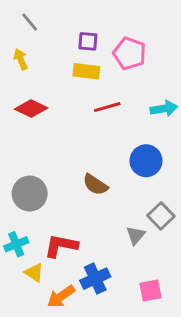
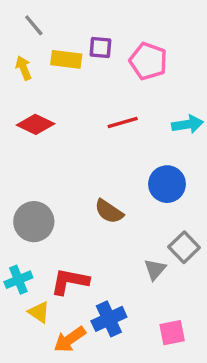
yellow rectangle: (86, 71) -> (66, 59), moved

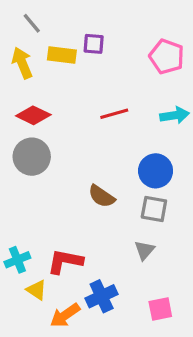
pink pentagon: (148, 61) -> (167, 57), moved
yellow arrow: (24, 68) -> (22, 63), size x1.4
gray circle: (34, 222) -> (32, 157), moved
gray square: (184, 247) -> (154, 209), moved, turned -36

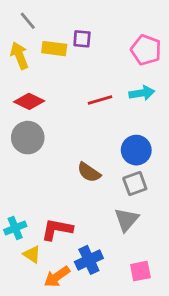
cyan arrow: (175, 115) -> (142, 93), moved
gray square: (154, 209) -> (135, 183), turned -30
gray triangle: (144, 250) -> (126, 220), size x1.4

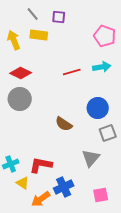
gray line: (28, 21) -> (33, 14), moved
purple square: (82, 39) -> (59, 17), moved
gray square: (135, 183) -> (108, 133), moved

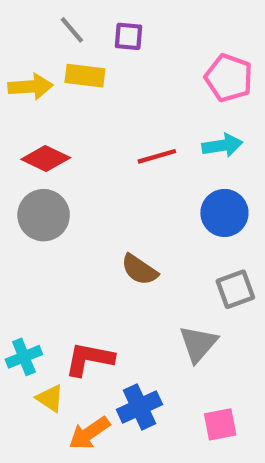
yellow arrow: (14, 40) -> (30, 87), turned 108
blue circle: (98, 108) -> (224, 213), moved

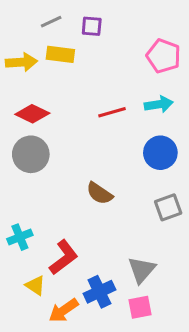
gray line: (72, 30) -> (51, 22), turned -75
gray triangle: (198, 344) -> (142, 270), moved
cyan cross: (24, 357) -> (20, 237), moved
red L-shape: (89, 359) -> (64, 257), turned 132
pink square: (220, 424) -> (140, 307), moved

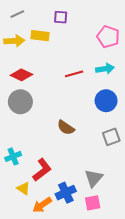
gray line: (51, 22) -> (17, 14), moved

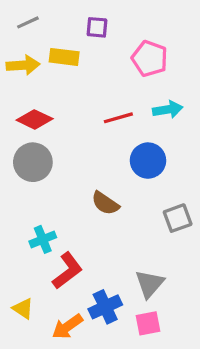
pink pentagon: (108, 37) -> (150, 59), moved
blue circle: (106, 101) -> (148, 161), moved
cyan cross: (13, 156) -> (43, 239), moved
yellow triangle: (23, 188) -> (23, 309), moved

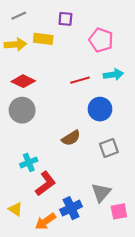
brown semicircle: (105, 203) -> (71, 138), turned -66
gray square: (178, 218) -> (109, 148), moved
pink square: (148, 323) -> (119, 211), moved

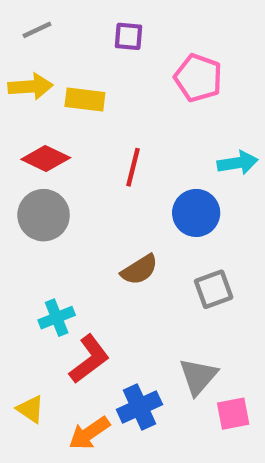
yellow rectangle: (43, 39) -> (85, 100), moved
cyan arrow: (113, 75) -> (238, 163), moved
red line: (80, 80) -> (133, 167), moved, turned -60

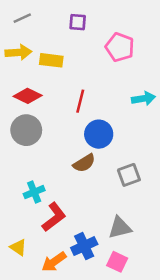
blue circle: (196, 213) -> (99, 134), moved
gray triangle: (198, 376) -> (120, 228), turned 35
pink square: (233, 414) -> (117, 262), moved, turned 36

